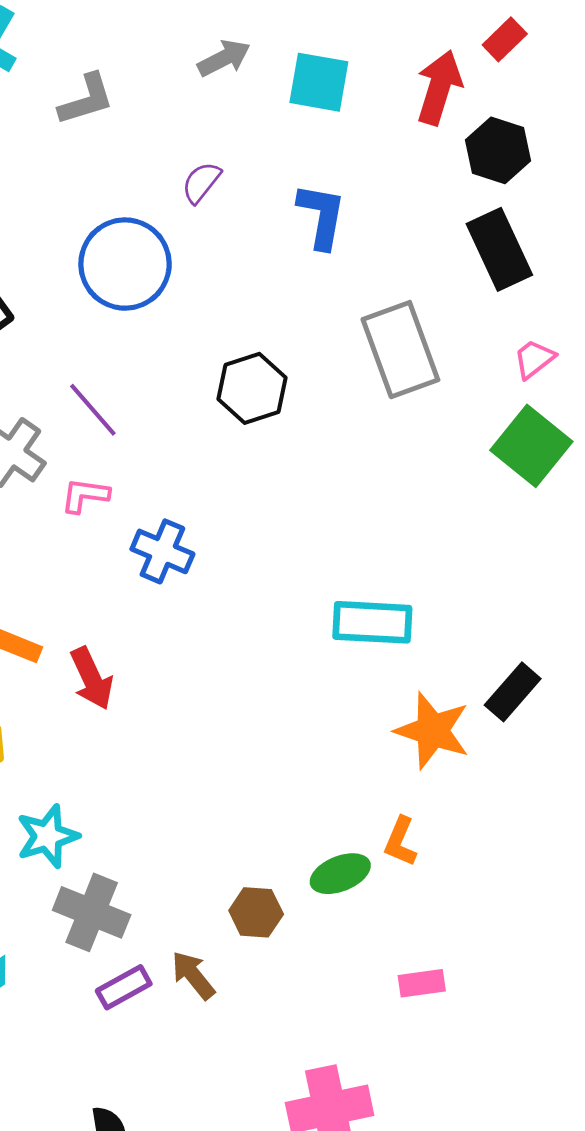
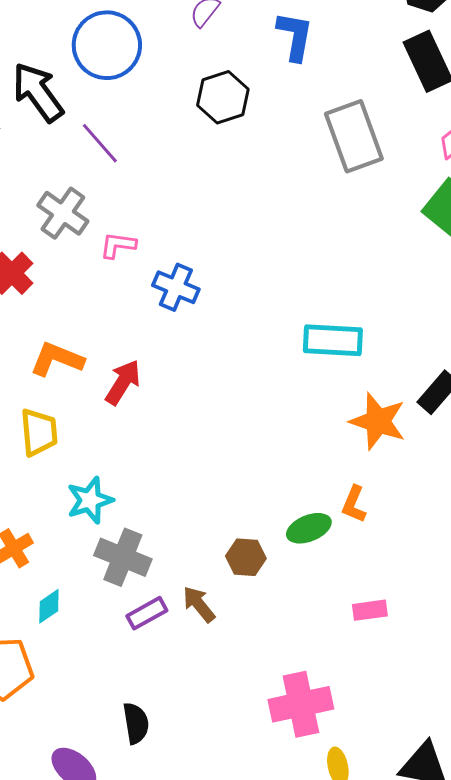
blue circle: (125, 264) -> (107, 45), moved
black hexagon: (252, 388) -> (223, 97), moved
purple line: (93, 410) -> (100, 143), moved
red arrow: (92, 678) -> (123, 382), turned -123

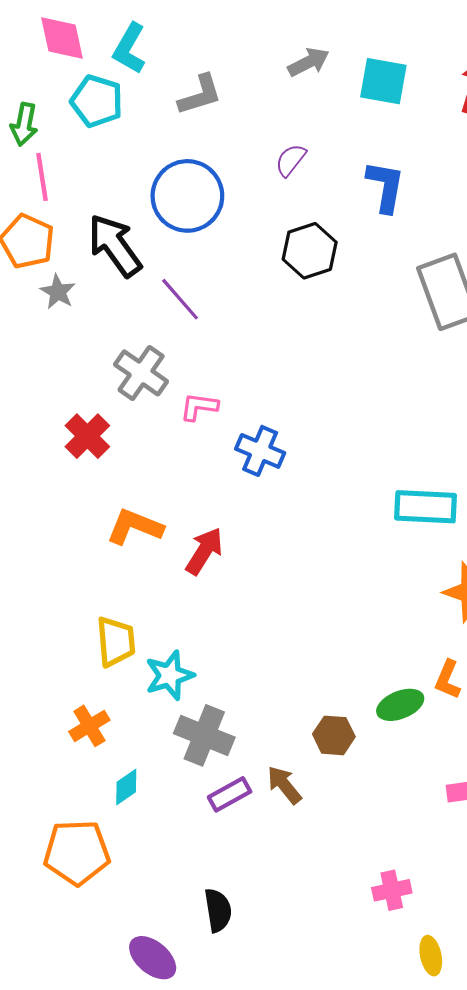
yellow trapezoid: (39, 432) -> (116, 642), moved
pink cross: (301, 704) -> (392, 890), size x0.6

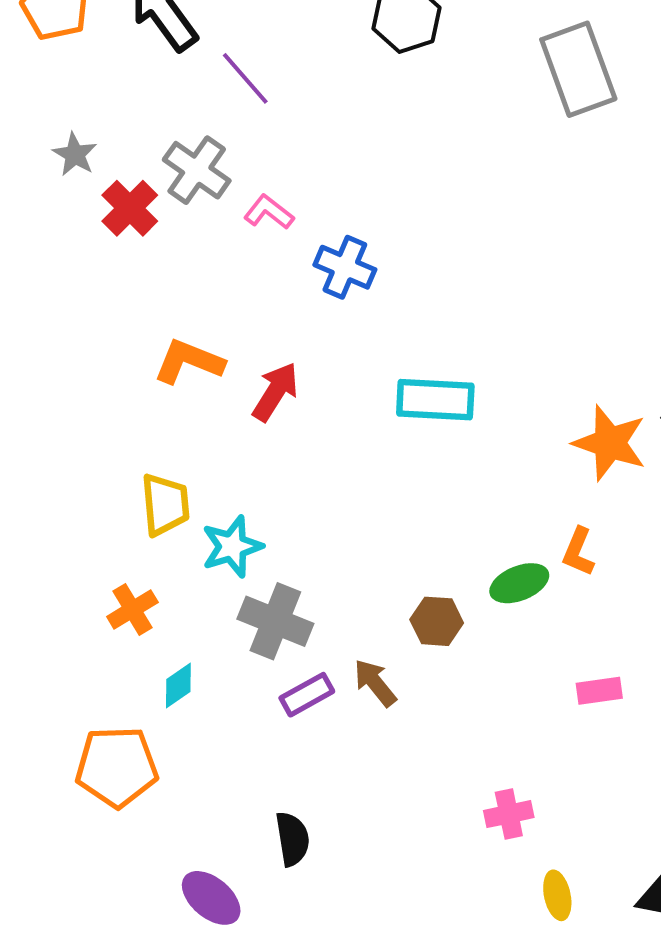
gray star: (58, 292) -> (75, 154), moved
pink L-shape: (199, 407) -> (269, 212), turned 30
red cross: (87, 436) -> (130, 208), moved
cyan rectangle: (426, 507) -> (435, 400), moved

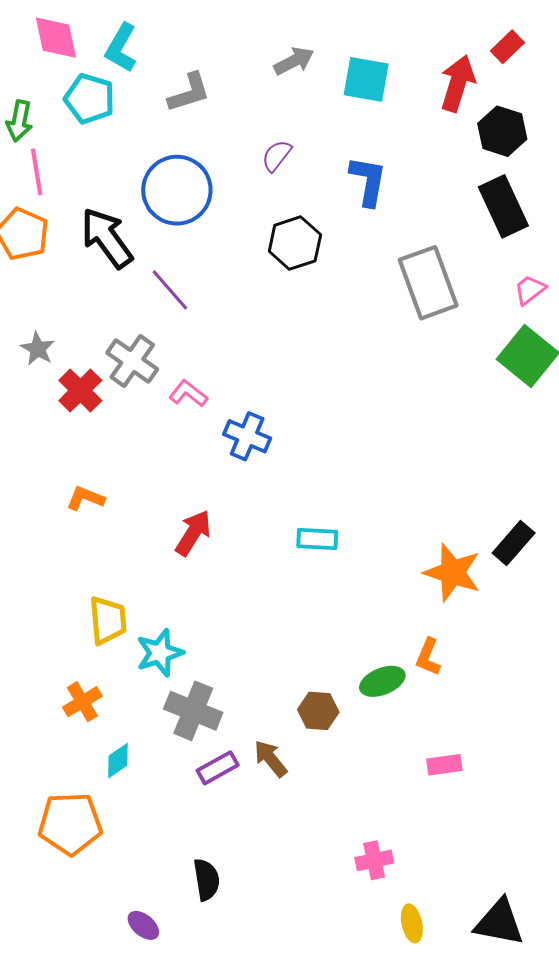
orange L-shape: (189, 362) -> (85, 498), moved, size x0.7
cyan rectangle: (435, 400) -> (317, 539), size x0.7
purple ellipse: (211, 898) -> (143, 925), size x0.7

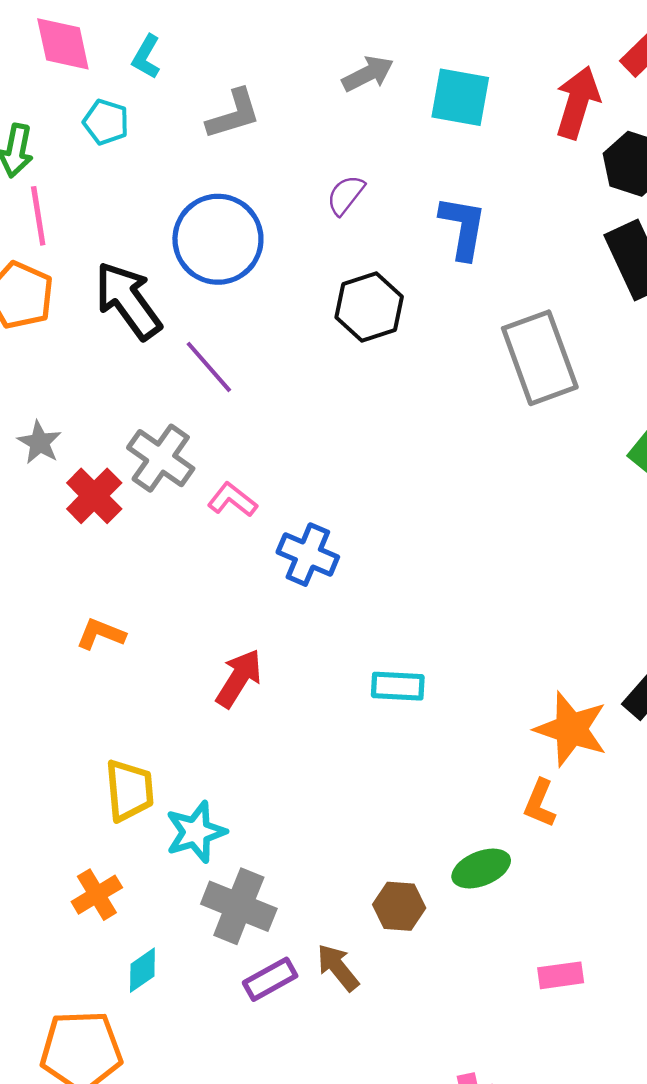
cyan L-shape: (121, 48) -> (146, 57), size x0.7
cyan pentagon: (89, 99) -> (106, 122), size x0.7
orange L-shape: (428, 657) -> (540, 803), moved

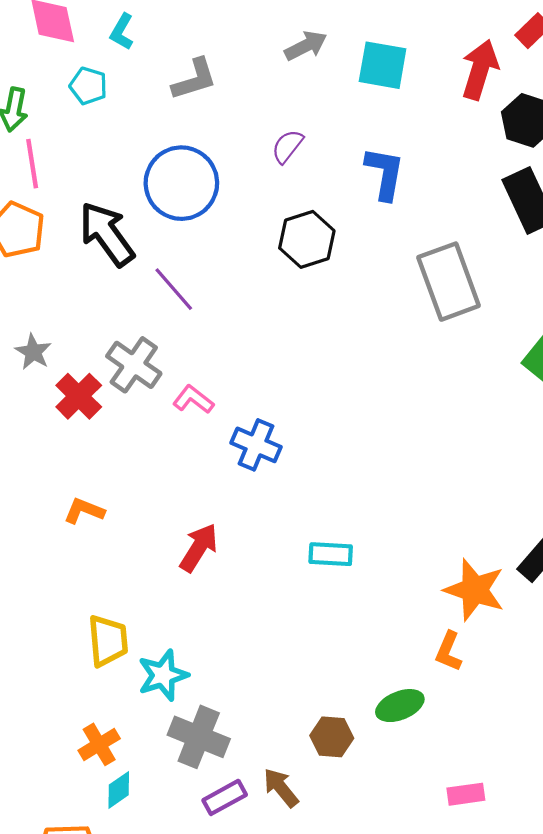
orange cross: (97, 895) -> (99, 744), moved

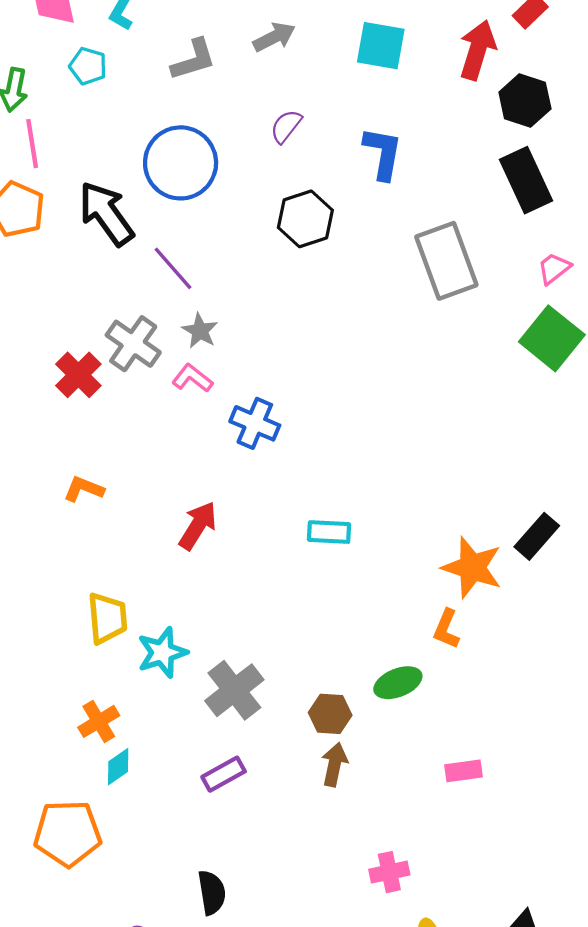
gray arrow: (306, 46) -> (274, 37), moved
gray star: (33, 352) -> (200, 331), moved
gray cross: (199, 737) -> (234, 690), moved, turned 30
brown arrow: (281, 788) -> (334, 764), moved, turned 51

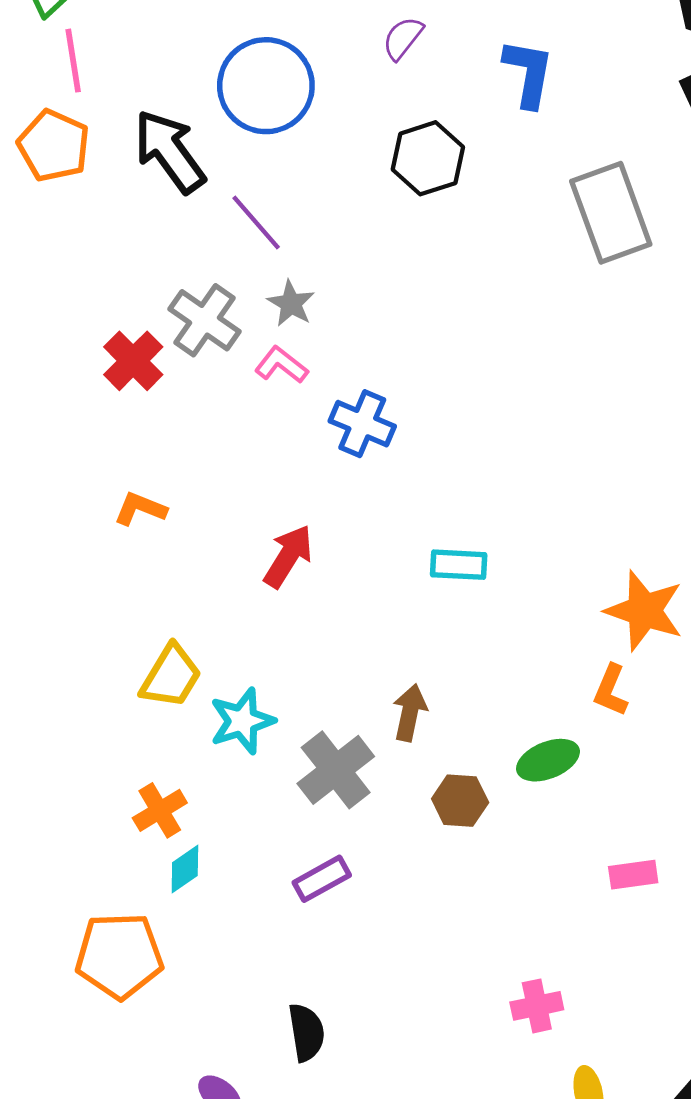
yellow trapezoid: (107, 618) -> (171, 676), turned 36
brown arrow: (334, 764) -> (410, 713), moved

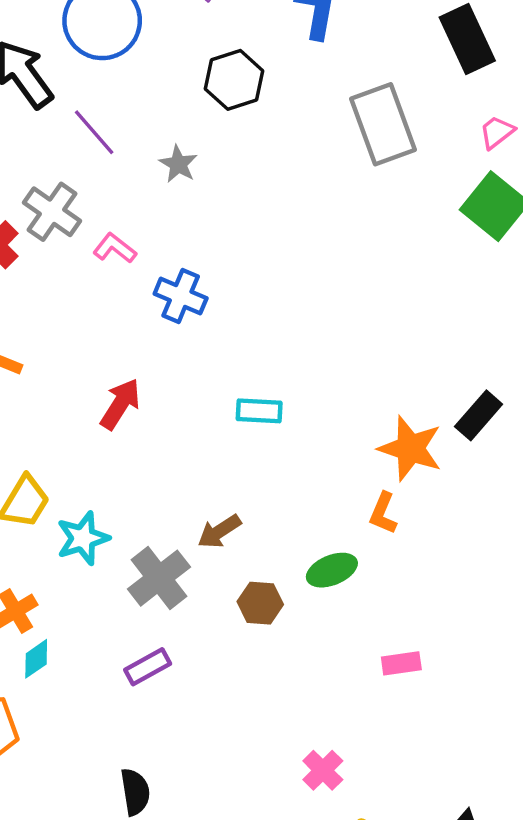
gray star: (291, 304) -> (178, 164), moved
brown arrow: (410, 713) -> (219, 531), turned -135
pink cross: (537, 1006) -> (323, 770), turned -33

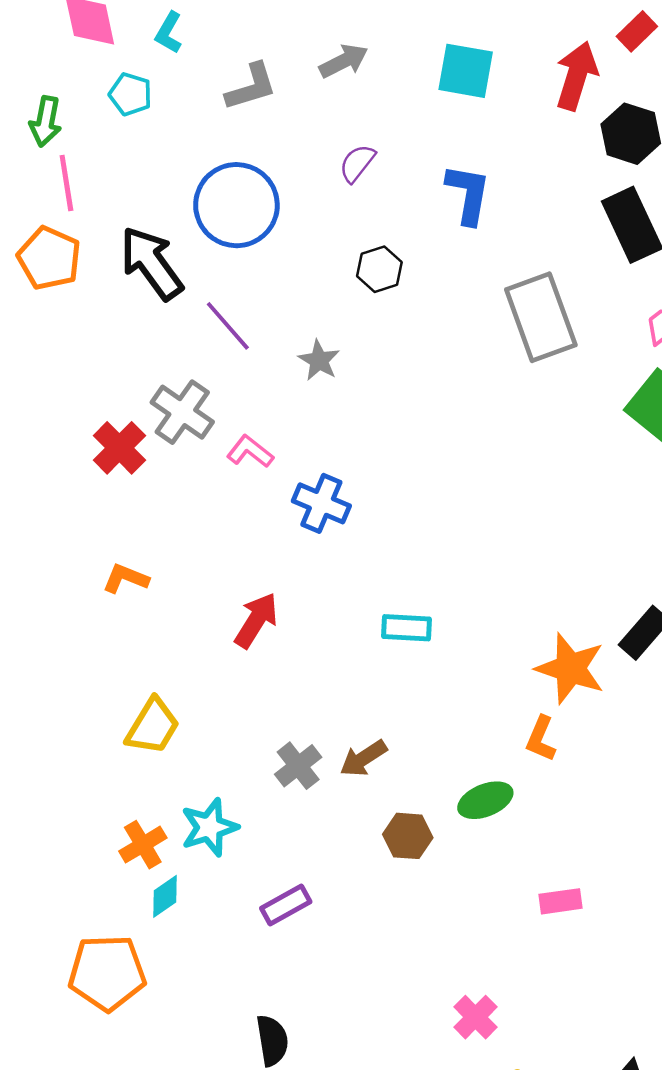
black hexagon: (234, 80) -> (379, 269), size x0.7
cyan star: (83, 538) -> (209, 827), moved
gray cross: (159, 578) -> (298, 766), moved, size x0.7

